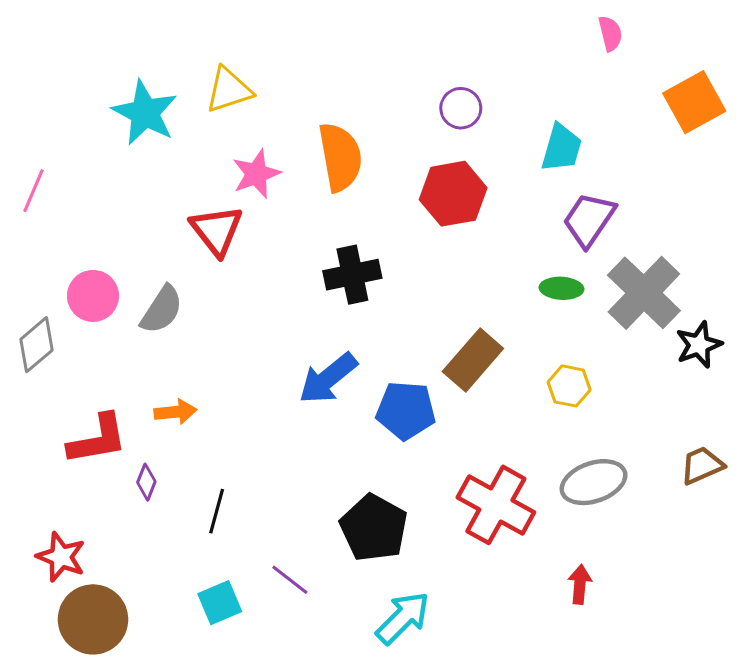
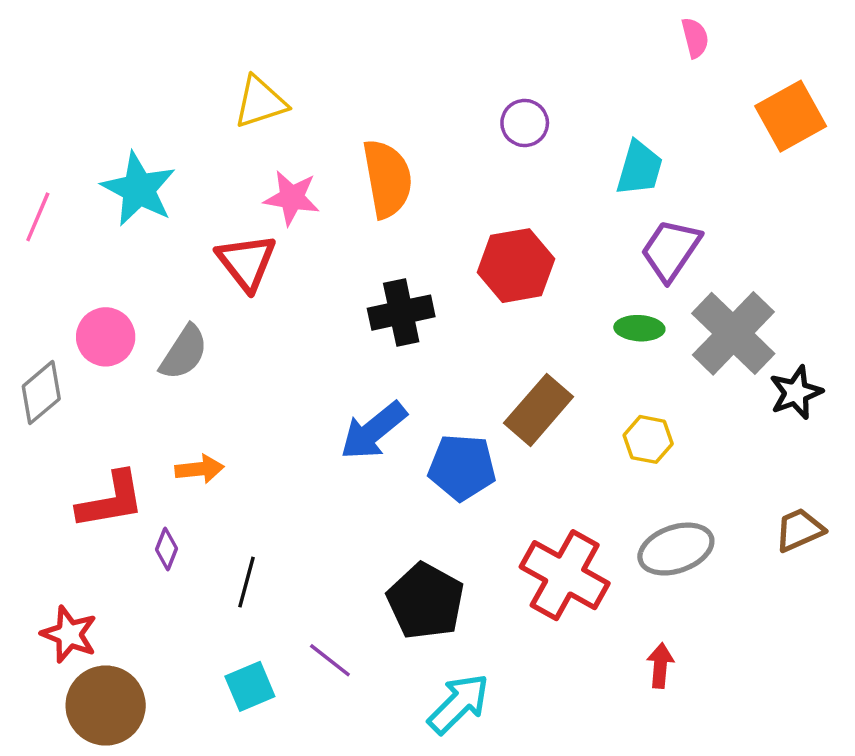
cyan star: (145, 113) -> (139, 189), moved
pink star: (256, 174) -> (292, 198), turned 30
red hexagon: (453, 194) -> (516, 266), moved

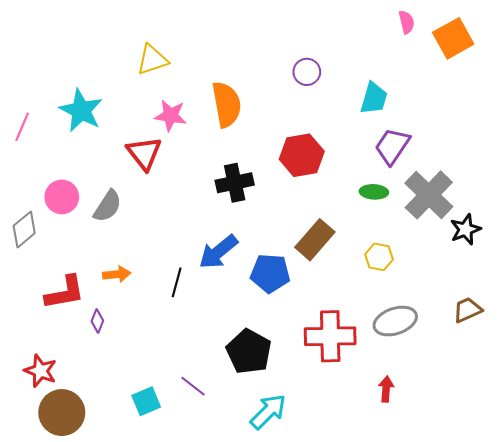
orange square: (791, 116) -> (453, 38), moved
red cross: (565, 575) -> (330, 336), turned -30
black line: (246, 582) -> (177, 282), moved

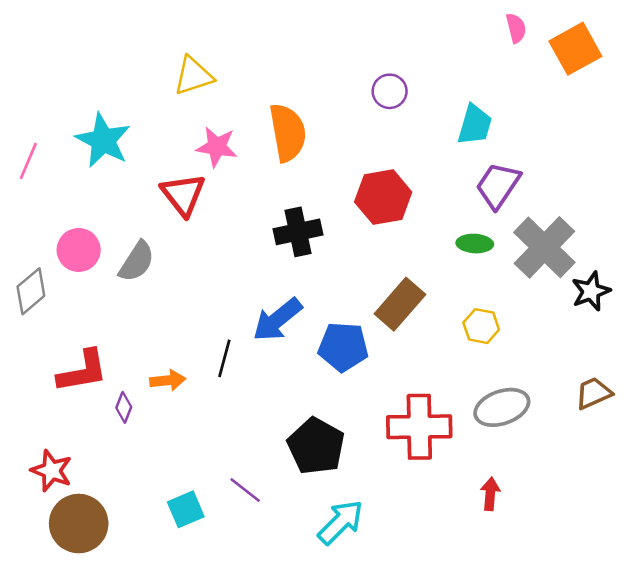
orange arrow: (117, 274) -> (168, 380), moved

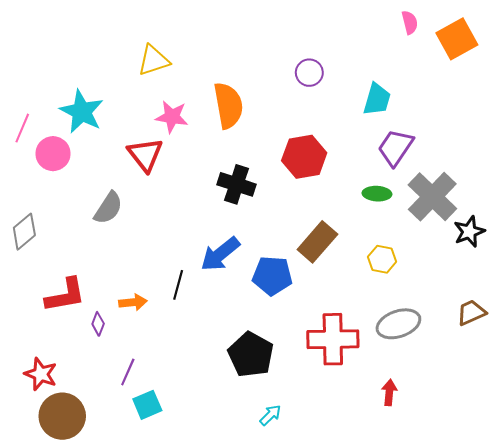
black cross: (298, 232) -> (236, 184), turned 30
pink circle: (79, 250) -> (53, 154), moved
purple line: (245, 490) -> (128, 372), moved, turned 76
cyan arrow: (341, 522) -> (270, 415), size x0.6

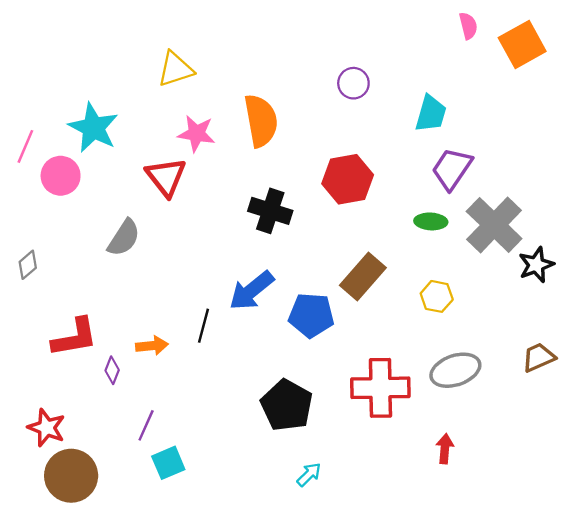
gray diamond: (24, 232) -> (28, 265), size x0.7

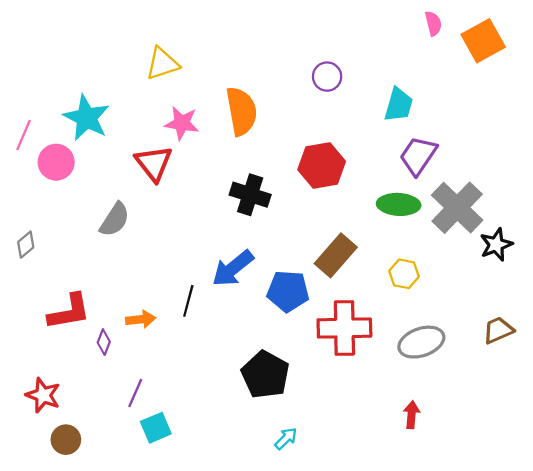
green ellipse: (431, 221) -> (399, 204), size x1.4
red cross: (380, 388) -> (344, 328), moved
brown circle: (71, 476) -> (66, 440), size x0.6

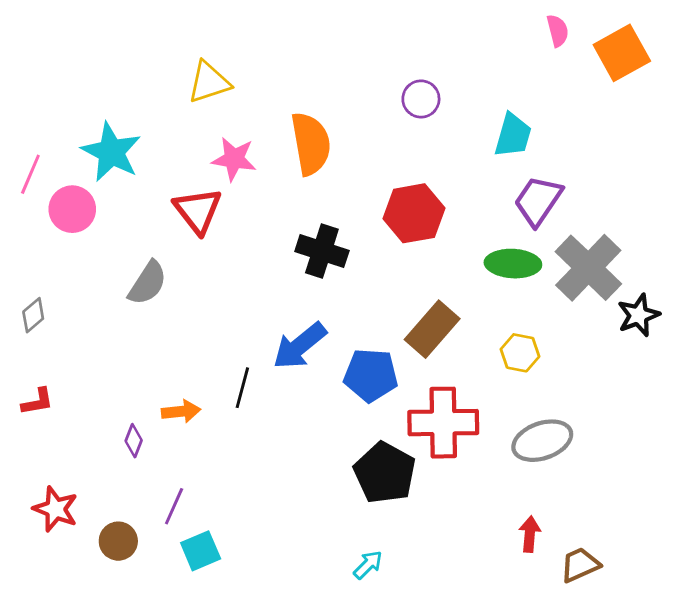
red L-shape: (69, 312) -> (37, 402), moved, size x0.6
brown trapezoid: (498, 330) -> (580, 565), moved
black pentagon: (265, 375) -> (385, 473), moved
brown circle: (66, 440) -> (118, 541), moved

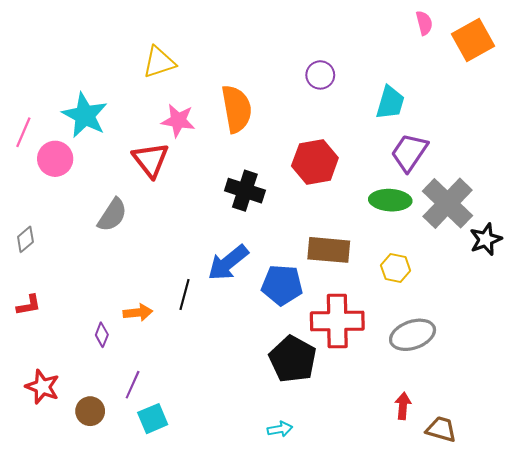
brown rectangle: (432, 329) -> (329, 250), turned 54
cyan arrow: (368, 565) -> (280, 429), turned 35
brown trapezoid: (580, 565) -> (441, 429), turned 40

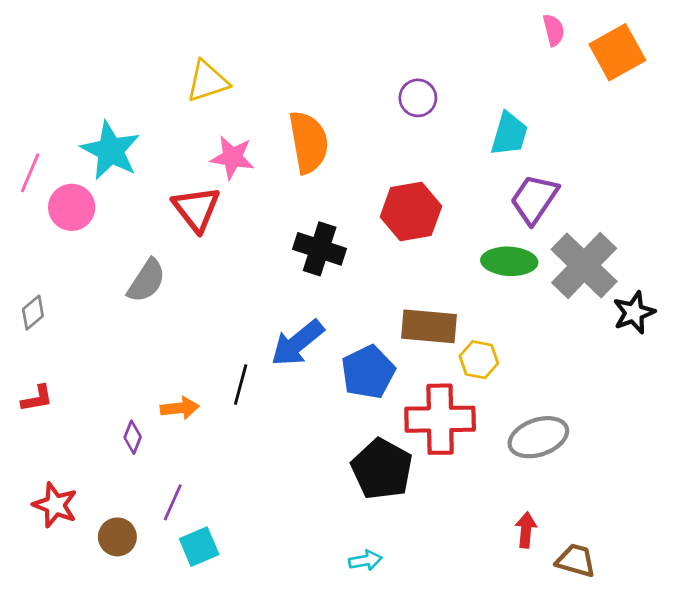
yellow hexagon: (396, 268) -> (479, 360), moved
blue pentagon: (282, 285) -> (368, 372), turned -30

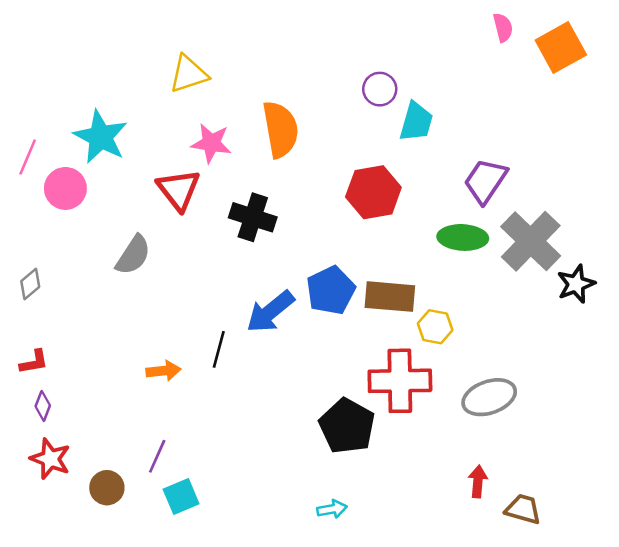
cyan trapezoid: (509, 134) -> (416, 122), moved
black cross: (320, 249) -> (253, 217), moved
blue pentagon: (368, 372) -> (331, 290), moved
purple diamond: (133, 437) -> (43, 406), moved

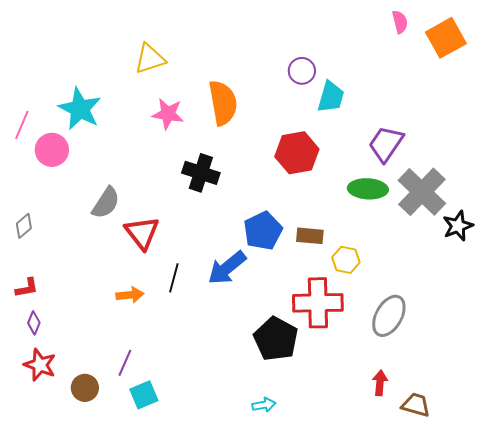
red triangle: (179, 190) -> (142, 233), moved
brown rectangle: (390, 297) -> (310, 236), size x0.7
blue arrow: (270, 312) -> (227, 268), moved
gray ellipse: (489, 397) -> (389, 316), turned -42

